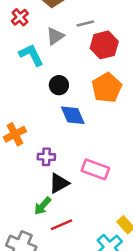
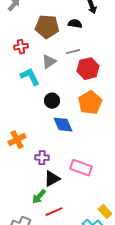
red cross: (20, 17) -> (21, 47), turned 32

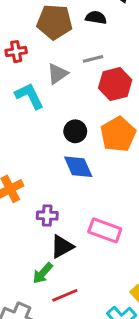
black circle: (52, 101) -> (75, 131), moved

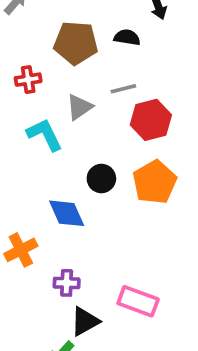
blue diamond: (78, 167) -> (67, 213), moved

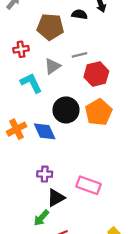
black semicircle: (127, 37) -> (79, 14), moved
black circle: (101, 179) -> (66, 110), size x1.5
orange cross: (21, 250) -> (17, 129), moved

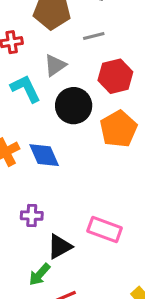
gray line: (79, 55) -> (94, 36), moved
black circle: (66, 110) -> (74, 106), moved
purple cross: (45, 174) -> (32, 216), moved

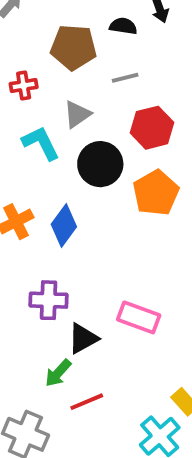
blue diamond: (44, 155) -> (64, 225), turned 60
purple cross: (32, 216) -> (49, 300), size x1.4

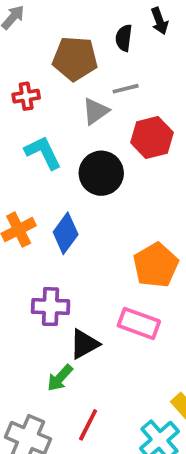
black semicircle: (123, 26) -> (124, 38), turned -92
gray triangle: (77, 114) -> (96, 111), moved
orange pentagon: (156, 193) -> (156, 265), moved
red line: (87, 402) -> (88, 425), moved, turned -40

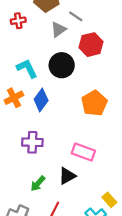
gray line: (126, 89) -> (76, 16), turned 48
cyan L-shape: (43, 153) -> (27, 68), moved
orange pentagon: (156, 265) -> (94, 103), moved
black triangle: (84, 344) -> (67, 176), moved

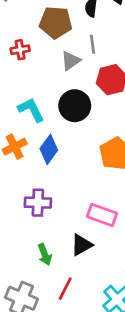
gray line: (76, 16) -> (92, 44), turned 48
green arrow: (38, 184) -> (45, 254), turned -63

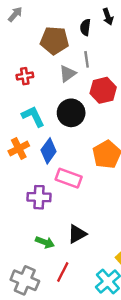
red cross: (20, 50) -> (25, 76), moved
pink rectangle: (102, 215) -> (69, 178), moved
green arrow: (45, 254) -> (45, 242), turned -48

